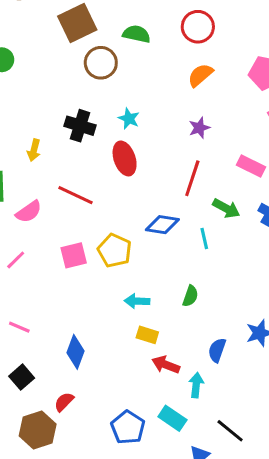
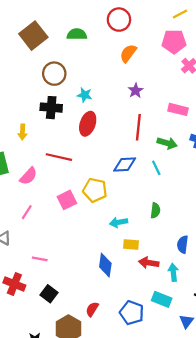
brown circle: (101, 63) -> (54, 74), moved
red ellipse: (125, 158) -> (88, 124), turned 50
blue diamond: (76, 352) -> (105, 265), moved
red semicircle: (64, 402) -> (92, 309), moved

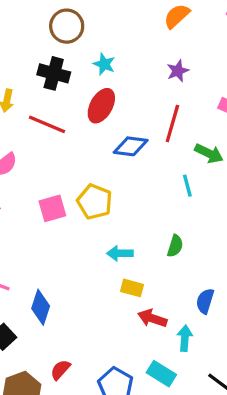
red line: (59, 157) -> (47, 124), moved
blue diamond: (125, 165) -> (131, 146), moved
blue diamond: (105, 265) -> (41, 307), moved

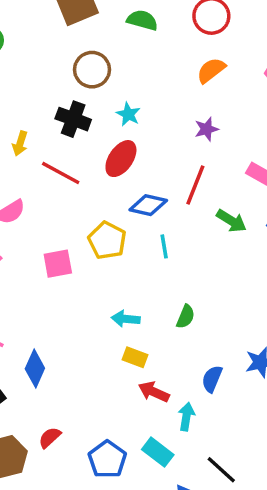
cyan line: (187, 186) -> (164, 246), moved
yellow pentagon: (95, 202) -> (107, 240), moved

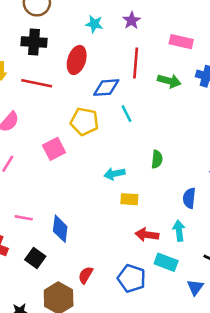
cyan star: (128, 114) -> (94, 24), moved
red arrow: (154, 392) -> (147, 235), moved

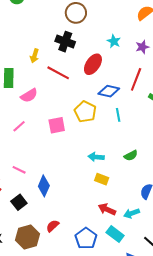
green semicircle: (157, 159) -> (131, 155), turned 40
cyan arrow: (179, 231) -> (132, 213), turned -119

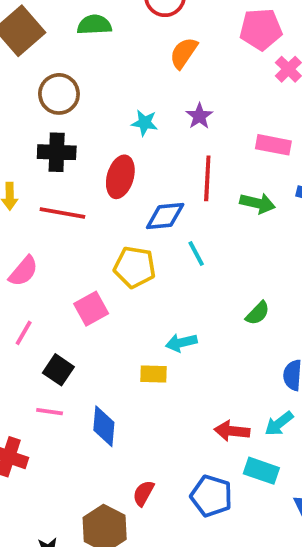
green semicircle: (131, 155) -> (258, 313), moved
yellow rectangle: (102, 179) -> (153, 374), moved
black square: (19, 202) -> (58, 370), moved

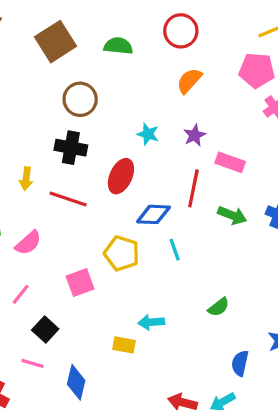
pink rectangle: (273, 145) -> (230, 162), moved

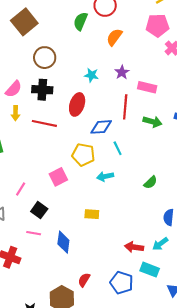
green semicircle: (118, 46) -> (80, 21), moved, turned -66
pink semicircle: (28, 243) -> (14, 89), moved
cyan arrow: (151, 322) -> (105, 176), moved

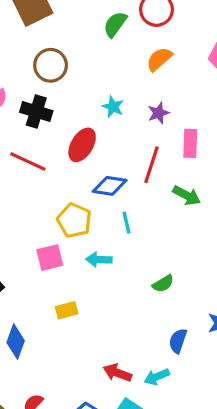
pink rectangle: (147, 87) -> (190, 143), turned 66
pink square: (58, 177) -> (50, 258), moved
yellow rectangle: (92, 214) -> (67, 310), turned -32

